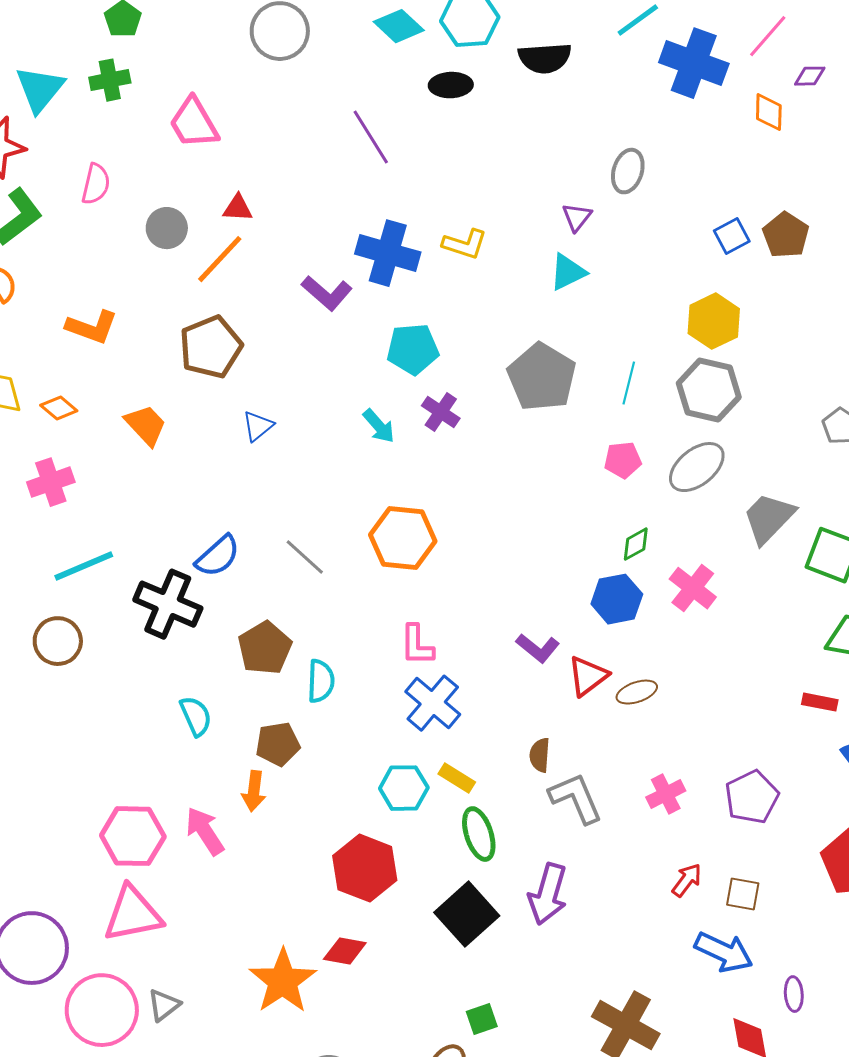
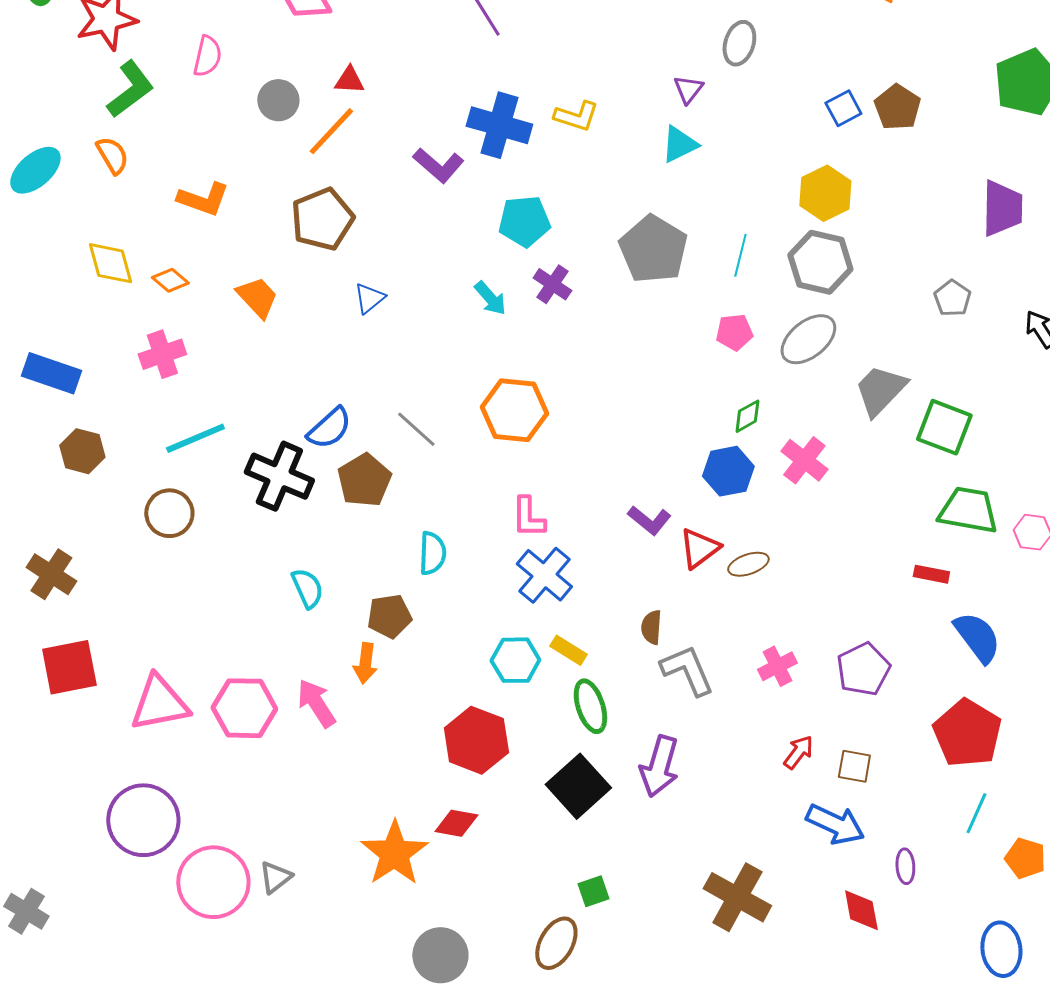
brown pentagon: (265, 648) -> (364, 480), moved
pink triangle: (133, 914) -> (159, 703), moved

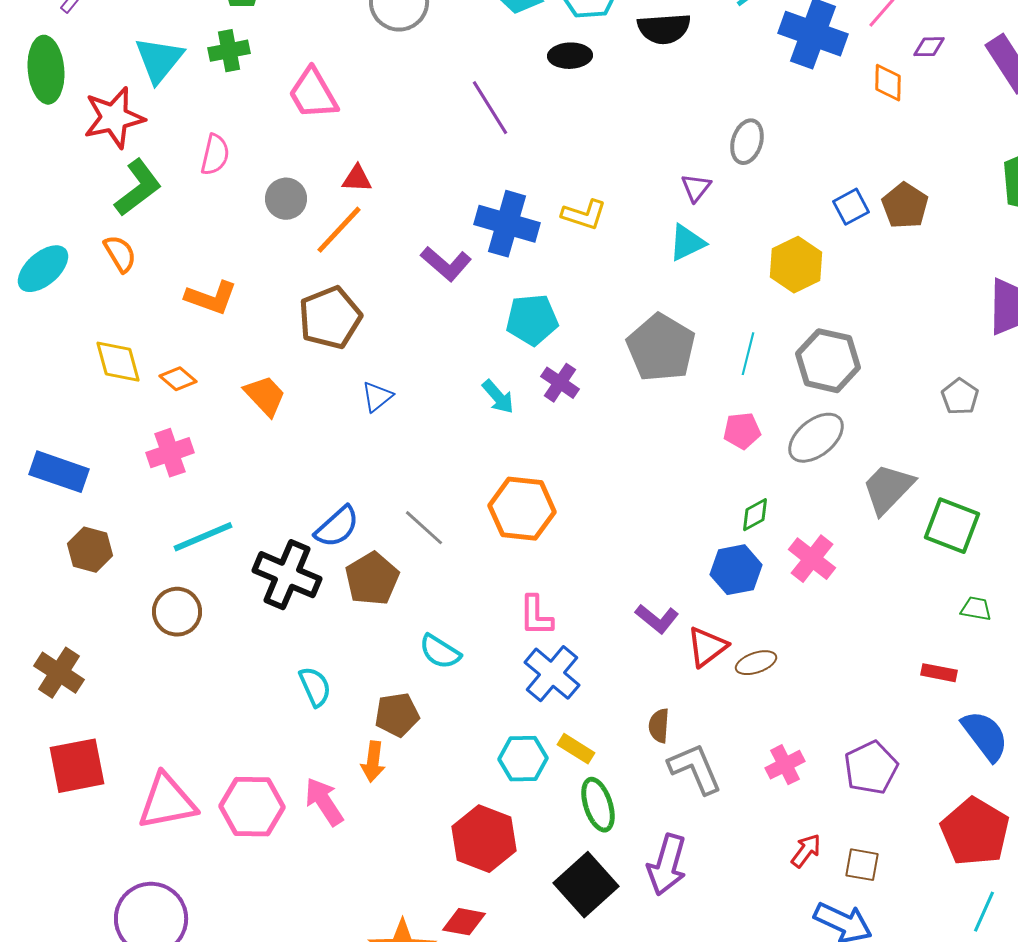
yellow hexagon: (825, 193) -> (796, 265), moved
green trapezoid: (968, 510) -> (976, 609), size x0.5
cyan semicircle: (432, 553) -> (440, 652), turned 120

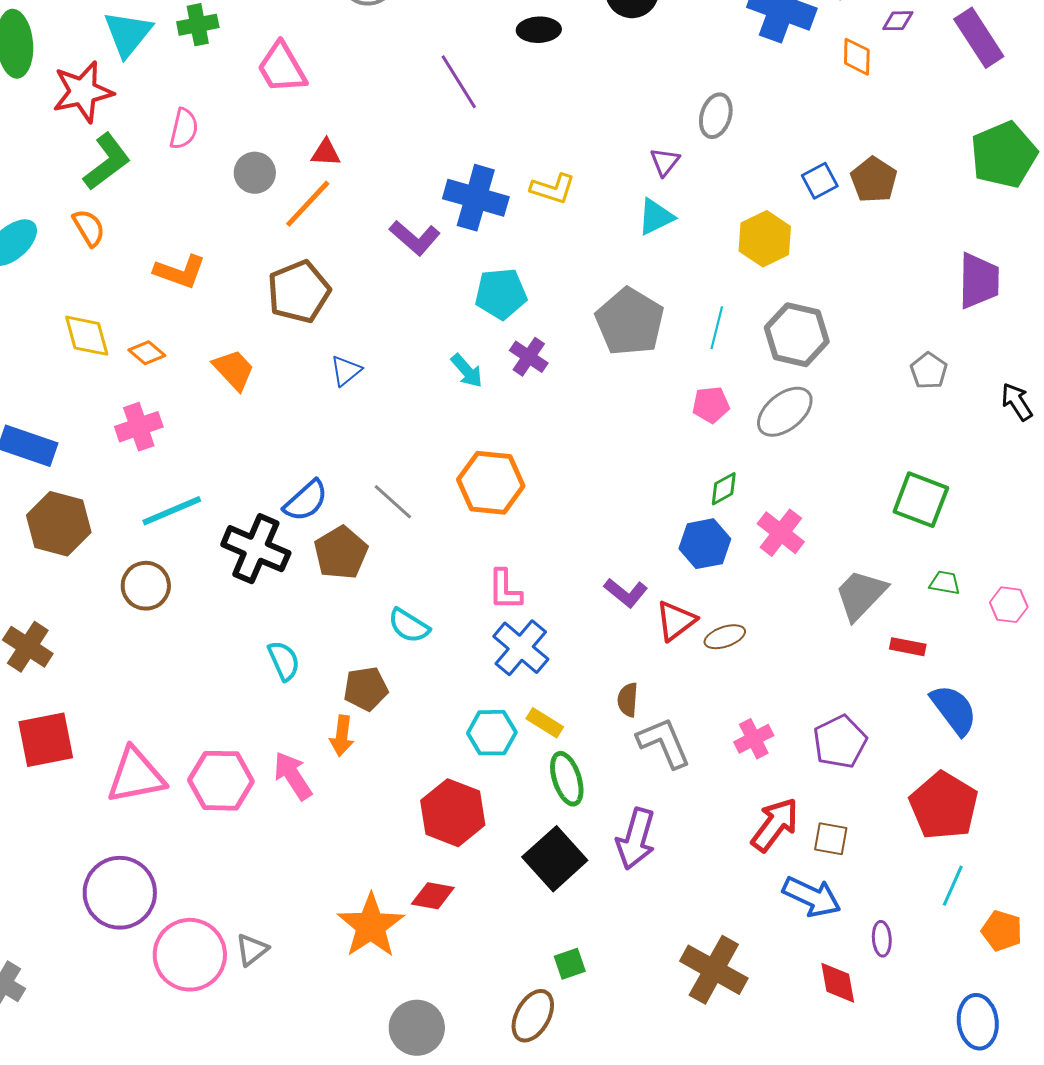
gray trapezoid: (888, 489) -> (861, 595), moved
brown hexagon: (90, 550) -> (59, 524), size x1.4
red arrow: (806, 851) -> (775, 825), size x1.6

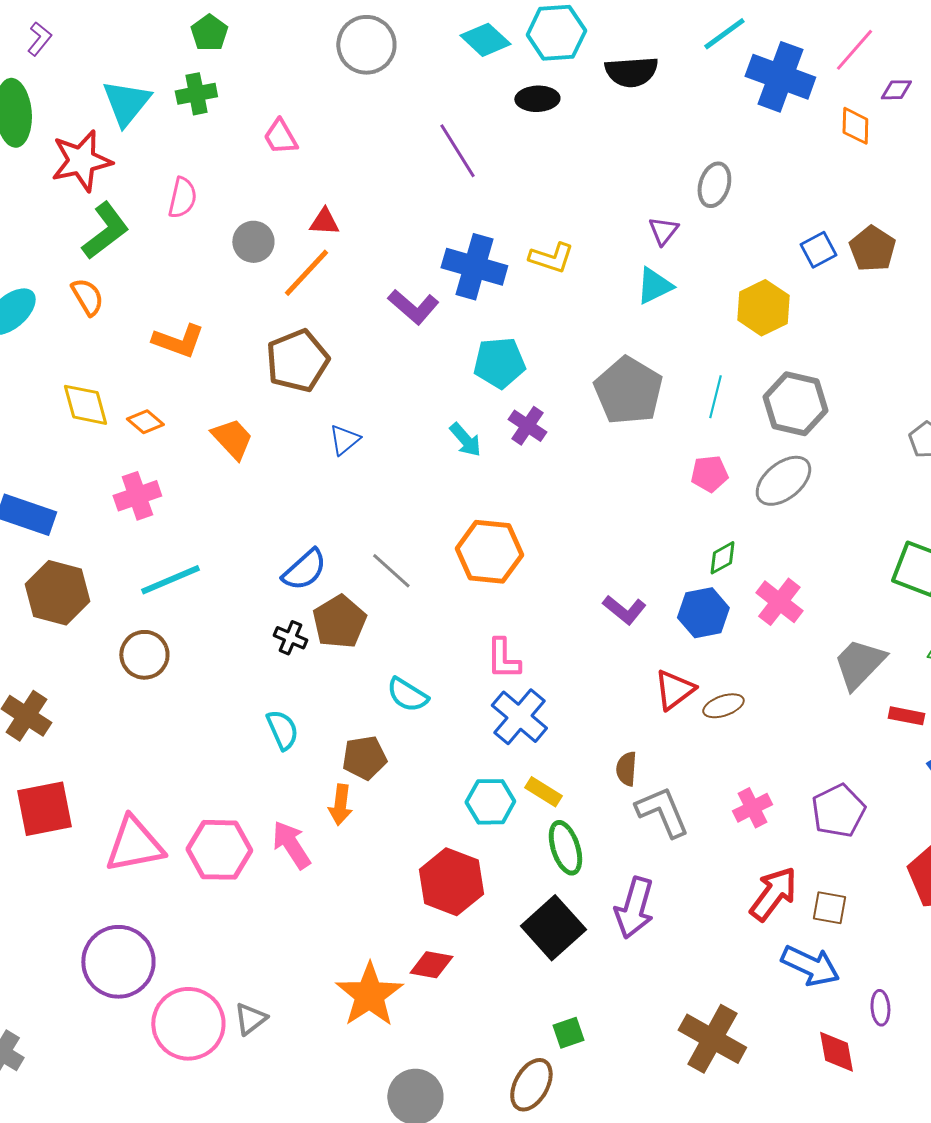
pink trapezoid: (282, 68) -> (280, 137), size x0.7
black cross: (256, 549) -> (290, 638), moved, size x0.5
purple L-shape: (626, 593) -> (624, 610), moved

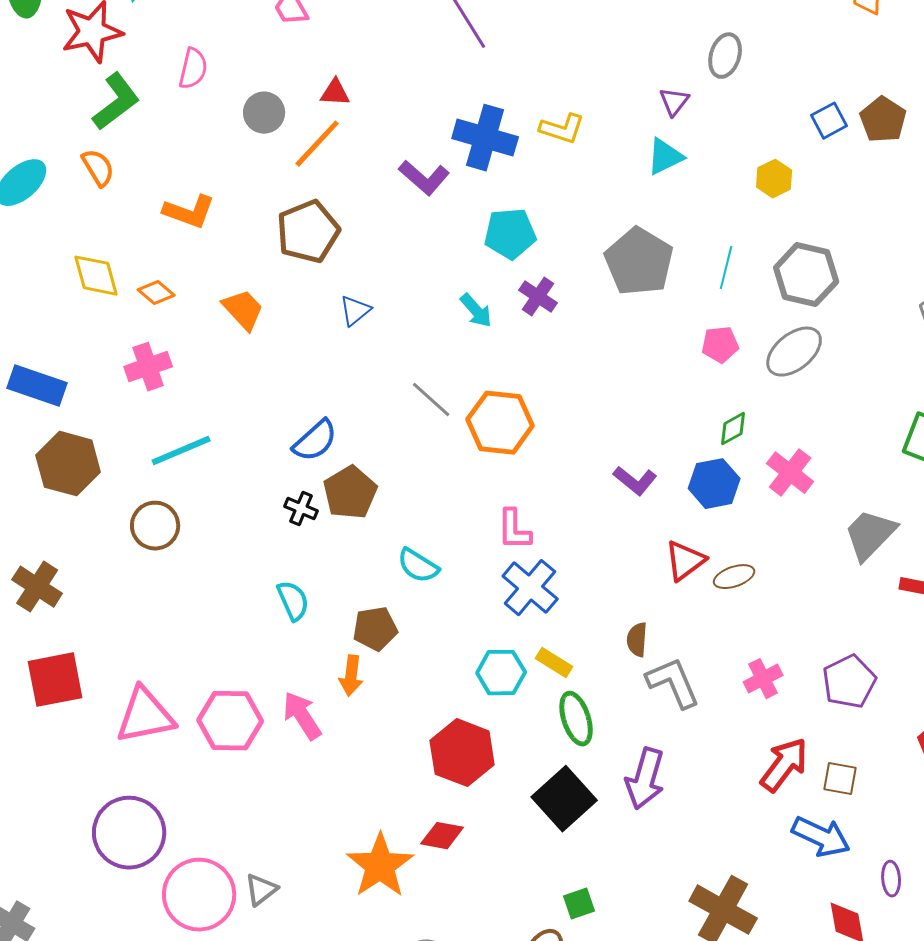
yellow hexagon: (763, 308) -> (774, 179), size x0.7
gray line: (391, 571) -> (431, 400), moved

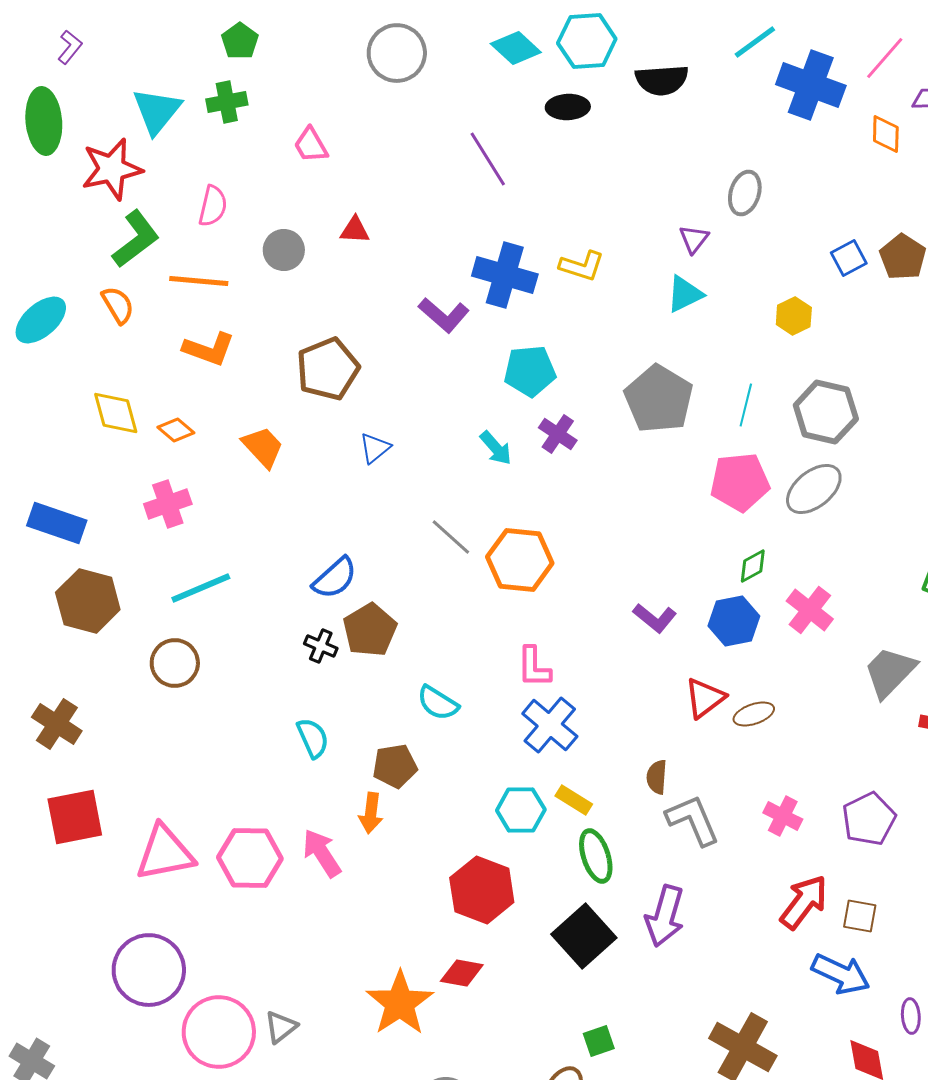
orange line: (317, 144) -> (199, 281), moved, turned 52
pink pentagon: (720, 345) -> (740, 482), size x1.6
pink cross: (763, 679) -> (783, 816), turned -36

